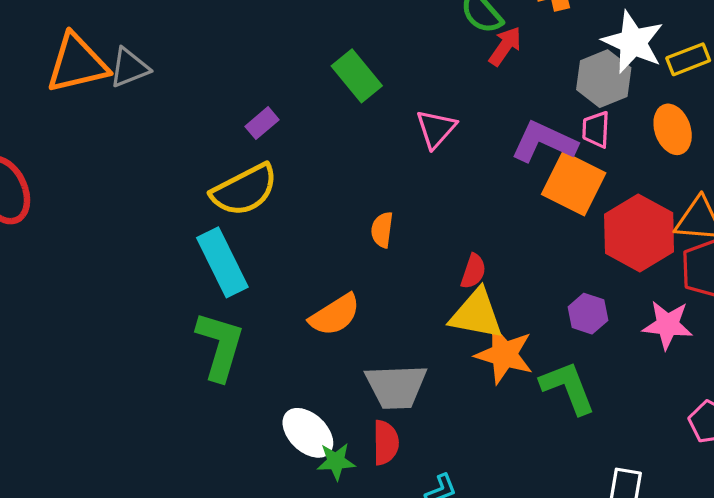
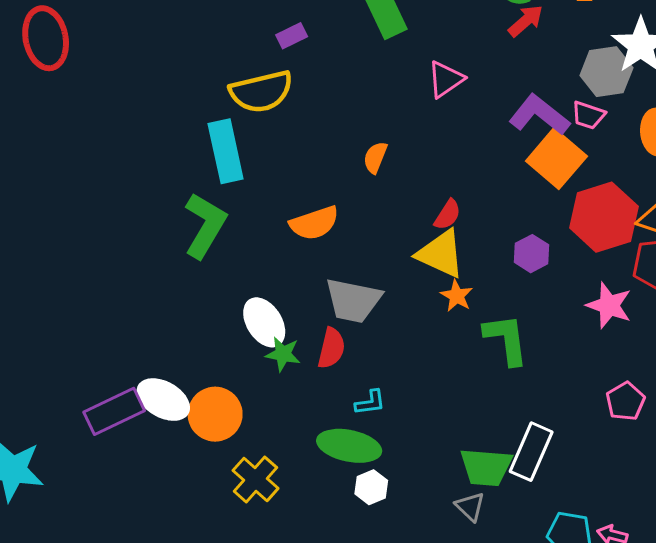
pink trapezoid: (596, 129) -> (588, 115), turned -88
purple hexagon: (588, 314) -> (531, 254), moved
orange star: (504, 355) -> (457, 296), size x0.6

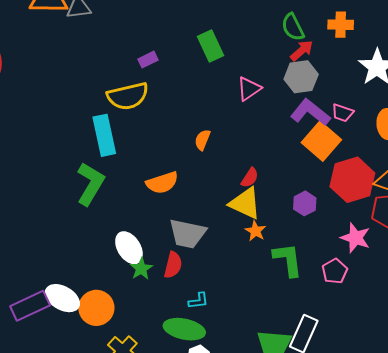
gray hexagon: (606, 72) -> (301, 77), moved
green star: (283, 354) -> (141, 269), turned 30
pink pentagon: (625, 401) -> (335, 271), moved

